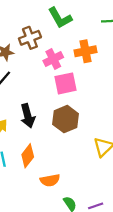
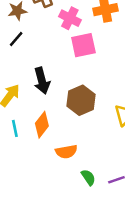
pink cross: (53, 59) -> (70, 18), turned -36
brown hexagon: (66, 119) -> (81, 100), moved

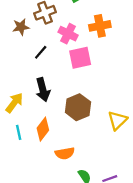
black line: (16, 39) -> (41, 52), moved

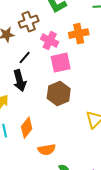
black arrow: (43, 90) -> (20, 81), moved
brown hexagon: (78, 107) -> (59, 94), moved

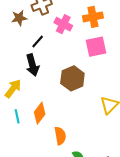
pink square: (61, 63) -> (96, 47), moved
orange semicircle: (47, 150) -> (60, 136), turned -90

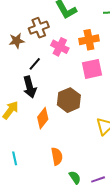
orange diamond: (40, 113) -> (43, 118), moved
cyan line: (17, 116) -> (15, 158), moved

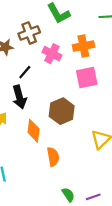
orange diamond: (43, 118) -> (34, 131), turned -30
orange semicircle: (57, 156) -> (53, 157), moved

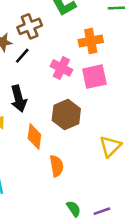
pink cross: (52, 54) -> (61, 68), moved
black line: (25, 72) -> (22, 56), moved

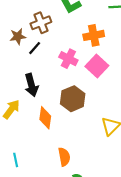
pink square: (94, 77) -> (97, 66), turned -35
orange semicircle: (57, 166) -> (64, 157), moved

